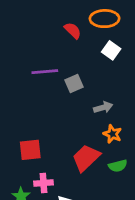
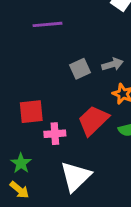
gray square: (74, 84) -> (80, 69), moved
pink cross: (44, 183) -> (55, 134), moved

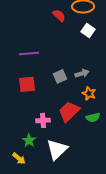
purple line: (48, 24) -> (29, 53), moved
red square: (31, 112) -> (27, 84), moved
green star: (21, 163) -> (29, 140), moved

